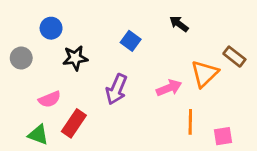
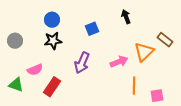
black arrow: (179, 24) -> (126, 17), turned 32
blue circle: (51, 28) -> (52, 20), moved
blue square: (131, 41) -> (92, 29), turned 32
green triangle: (38, 135) -> (16, 85), moved

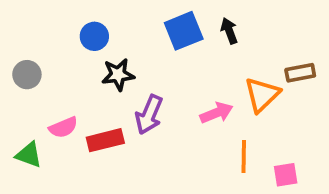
blue square: (92, 29) -> (184, 31), moved, size x1.5
brown rectangle: (165, 40) -> (300, 73), turned -49
black star: (53, 41) -> (118, 75), moved
red rectangle: (52, 87) -> (105, 140), moved, turned 42

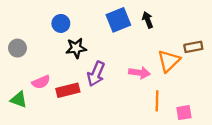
pink arrow: (216, 113) -> (139, 73), turned 30

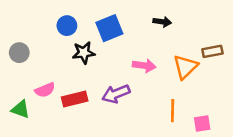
blue square: (118, 20) -> (109, 28), moved
black arrow: (148, 20) -> (162, 22), turned 119
pink arrow: (139, 73) -> (144, 66), moved
purple arrow: (96, 74) -> (116, 94), moved, turned 45

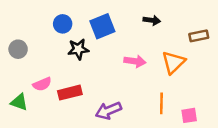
brown rectangle: (212, 51) -> (199, 36), moved
purple arrow: (116, 94) -> (108, 111), moved

